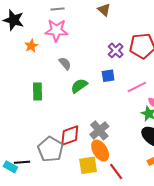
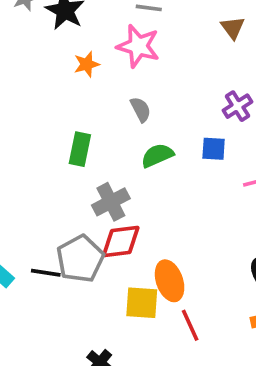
gray cross: (99, 130) -> (111, 202), moved
black line: (22, 162) -> (46, 273), moved

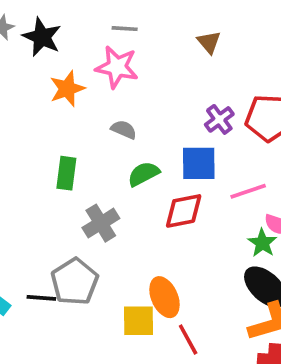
orange star: (87, 64) -> (67, 89), size x1.4
gray semicircle: (141, 109) -> (124, 130), turned -35
blue square: (214, 149) -> (199, 163), size x1.5
red diamond: (121, 242) -> (184, 211), moved

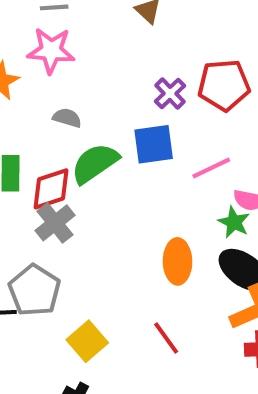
green semicircle: (144, 174) -> (95, 163), size x1.4
red diamond: (184, 211) -> (51, 189), moved
orange ellipse: (164, 297) -> (178, 261), moved, turned 30
yellow square: (139, 321) -> (87, 341), moved, turned -33

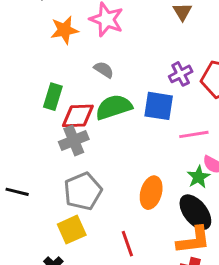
gray pentagon: (34, 290) -> (83, 191), moved

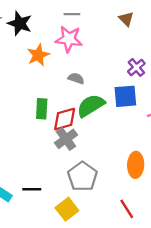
yellow square: (72, 230) -> (67, 209), moved

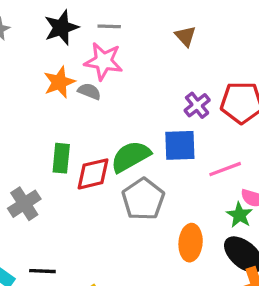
black star: (20, 23) -> (61, 28), moved, turned 30
gray semicircle: (76, 78) -> (89, 91), moved
gray cross: (66, 139) -> (24, 204), moved
gray pentagon: (82, 177) -> (143, 199), moved

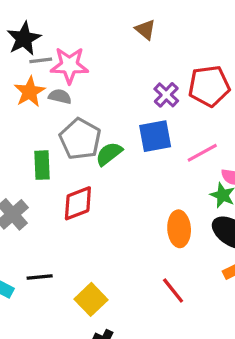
gray line: (109, 26) -> (41, 60), moved
green semicircle: (131, 156) -> (109, 154), size x0.7
red diamond: (93, 174) -> (78, 203), moved
gray pentagon: (143, 199) -> (80, 139), moved

